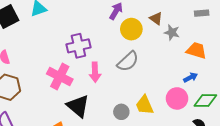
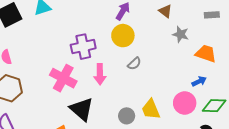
brown triangle: (156, 18) -> (165, 11), moved
yellow circle: (131, 29) -> (123, 36), moved
gray semicircle: (128, 61) -> (134, 64), size x0.6

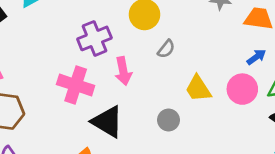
yellow trapezoid: (151, 109) -> (198, 89), moved

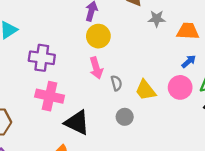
purple cross: (94, 38) -> (42, 58), moved, turned 35
gray semicircle: (166, 49) -> (116, 83), moved, turned -48
pink arrow: (123, 71) -> (96, 68), moved

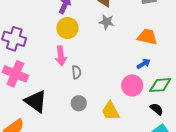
gray star: (157, 19) -> (107, 22), moved
yellow trapezoid: (146, 90) -> (111, 111), moved

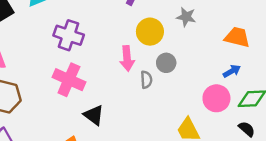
yellow circle: (67, 28) -> (150, 32), moved
black triangle: (36, 101) -> (94, 115), size x0.7
gray circle: (79, 103) -> (166, 63), moved

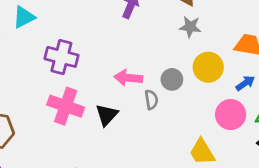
yellow circle: (150, 32) -> (208, 67), moved
pink arrow: (127, 58) -> (128, 78), turned 105
black triangle: (94, 115) -> (107, 115), moved, turned 40

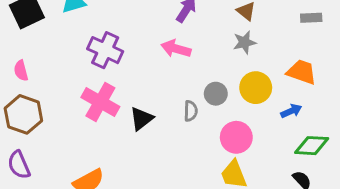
gray star: (190, 27) -> (244, 42), turned -30
pink arrow: (128, 78) -> (176, 49), moved
pink circle: (231, 115) -> (236, 137), moved

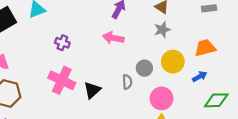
purple cross: (105, 50) -> (62, 43), size x0.6
orange trapezoid: (302, 72) -> (205, 48), turned -30

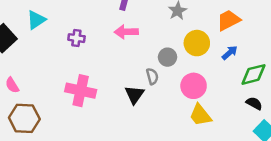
purple cross: (62, 43) -> (76, 38), moved
black triangle: (92, 90) -> (134, 95), moved

